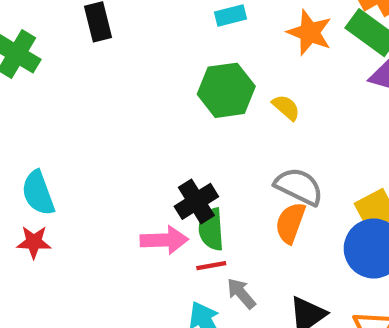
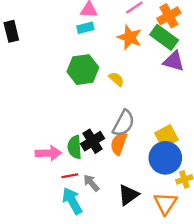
gray semicircle: (299, 187) -> (124, 123), turned 92
black cross: (196, 201) -> (93, 141), moved
red line: (211, 266) -> (70, 176), moved

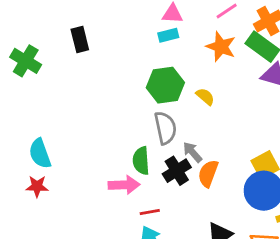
gray semicircle: (124, 123) -> (165, 128), moved, turned -40
green semicircle: (75, 147) -> (141, 161), moved
gray arrow: (91, 183) -> (192, 152), moved

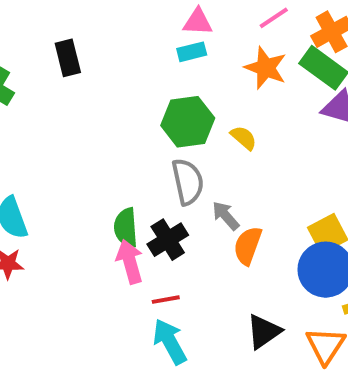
green semicircle: (141, 161) -> (126, 228), moved
black cross: (177, 171) -> (168, 240), moved
pink arrow: (124, 185) -> (130, 262), turned -104

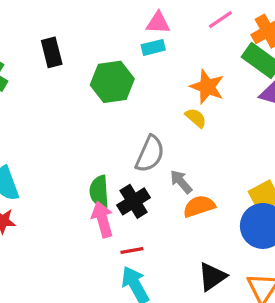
orange star: (266, 68) -> (207, 87), moved
green hexagon: (188, 122) -> (112, 82), moved
gray semicircle: (188, 182) -> (150, 154), turned 36
orange semicircle: (248, 246) -> (199, 206), turned 52

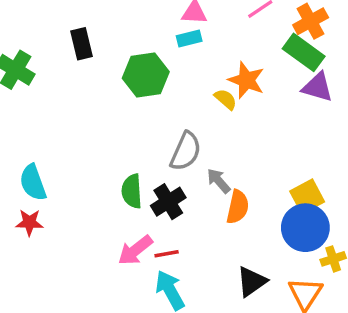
yellow semicircle: (196, 118) -> (226, 99), moved
orange semicircle: (199, 206) -> (238, 207), turned 120
pink arrow: (102, 219) -> (135, 250), moved, turned -112

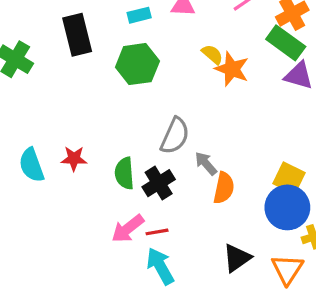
cyan rectangle: (189, 39) -> (139, 15), moved
black rectangle: (82, 44) -> (77, 35), size x1.4
yellow semicircle: (226, 99) -> (212, 54), moved
yellow square: (307, 196) -> (289, 178), turned -36
red star: (29, 222) -> (74, 159), moved

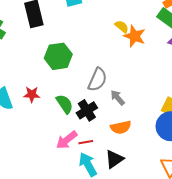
green hexagon: (137, 64) -> (58, 56), moved
green semicircle: (124, 173) -> (65, 104), turned 150
orange semicircle: (224, 188) -> (121, 127), moved, turned 66
black triangle: (237, 258) -> (114, 159), moved

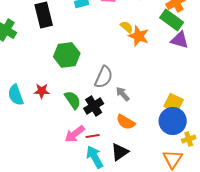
orange semicircle: (121, 127) -> (126, 122), turned 42

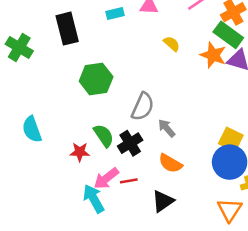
orange star: (139, 36) -> (213, 55), moved
red star: (42, 91) -> (80, 152), moved
cyan arrow: (95, 157) -> (94, 199), moved

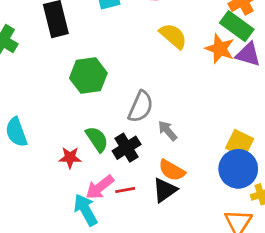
yellow semicircle: (172, 44) -> (173, 36), size x1.5
black triangle: (163, 201) -> (165, 190), moved

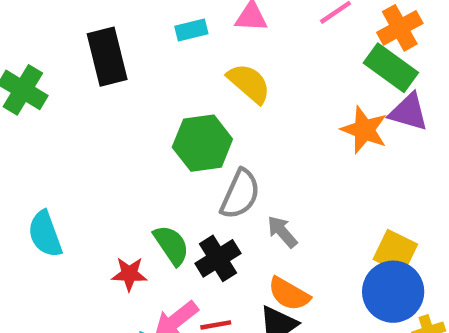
yellow semicircle: (173, 36) -> (249, 83), moved
orange star: (220, 49) -> (364, 130), moved
green hexagon: (88, 76) -> (202, 143), moved

